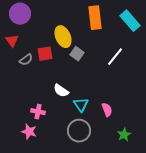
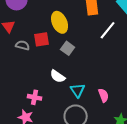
gray square: (77, 54) -> (68, 48), moved
white line: (115, 57) -> (108, 30), moved
gray semicircle: (26, 60) -> (23, 45), turned -128

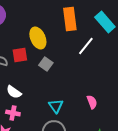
white semicircle: (58, 76) -> (14, 92), moved
pink semicircle: (104, 95) -> (92, 102), moved

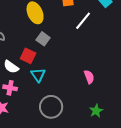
red square: (20, 55) -> (28, 56), moved, turned 35
cyan triangle: (56, 106) -> (38, 75), moved

